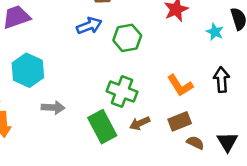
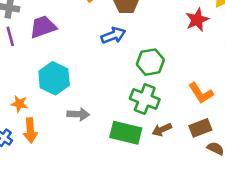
green hexagon: (127, 38) -> (150, 62), moved
green rectangle: (102, 127) -> (126, 133), turned -48

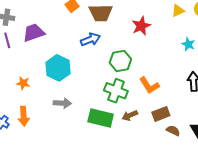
red star: (197, 20) -> (141, 26), moved
cyan hexagon: (54, 78) -> (58, 68), moved
orange L-shape: (201, 93) -> (149, 85), moved
orange star: (19, 104) -> (23, 83), moved

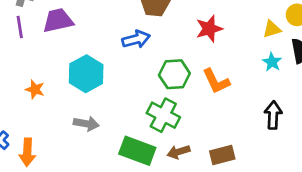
yellow triangle: (178, 11) -> (272, 29), moved
orange L-shape: (149, 85) -> (216, 81), moved
orange arrow: (24, 116) -> (27, 152), moved

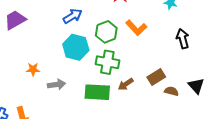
cyan hexagon: (86, 74) -> (76, 47), moved
orange star: (35, 89) -> (33, 69), moved

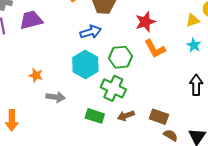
orange L-shape: (136, 28) -> (155, 49), moved
brown rectangle: (156, 77) -> (159, 117), turned 36
green rectangle: (97, 92) -> (95, 116), size x0.7

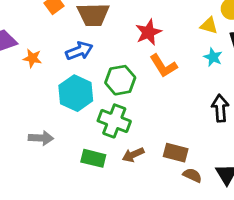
yellow triangle: (193, 20) -> (209, 26), turned 40
orange star: (36, 75) -> (32, 58), moved

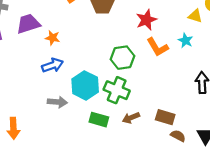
blue arrow: (79, 51) -> (53, 65), moved
cyan star: (213, 57) -> (186, 41), moved
cyan hexagon: (76, 93) -> (85, 85), moved

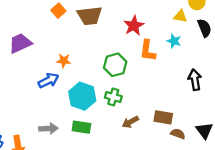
orange star: (52, 38) -> (64, 61), moved
orange L-shape: (157, 47) -> (148, 51), turned 45
green cross: (117, 90) -> (113, 97), size x0.7
gray arrow: (57, 102) -> (48, 129), moved
green rectangle: (99, 120) -> (81, 127), moved

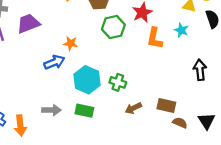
green hexagon: (115, 65) -> (113, 27), moved

